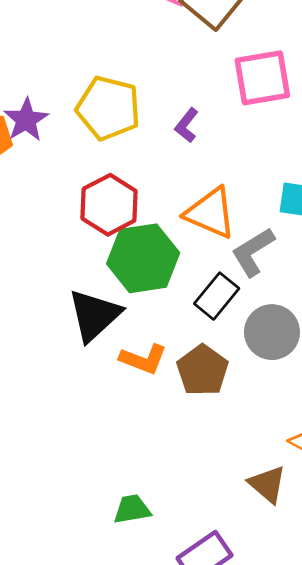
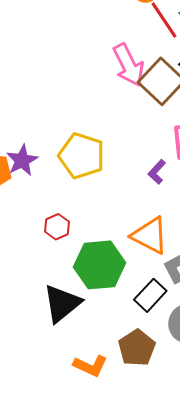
purple L-shape: (187, 125) -> (157, 172), moved
red hexagon: (109, 205) -> (57, 227), moved, size x0.6
orange L-shape: (143, 359) -> (90, 366), moved

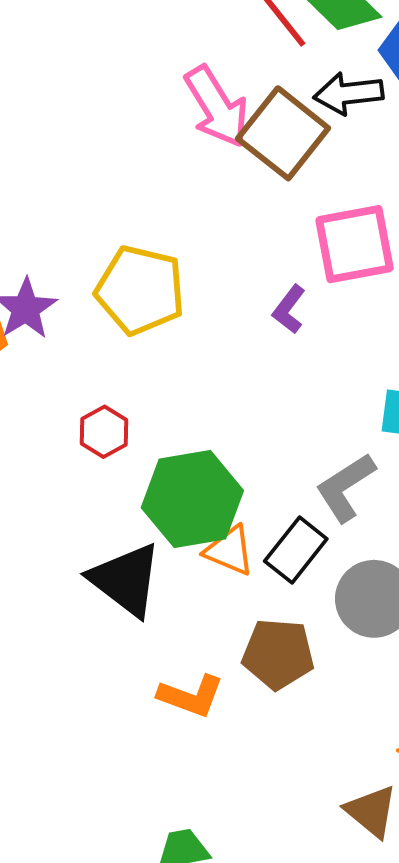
orange triangle: (150, 235) -> (229, 551), moved, size x0.7
black triangle: (62, 303) -> (126, 580), turned -39
brown pentagon: (137, 348) -> (278, 654), turned -30

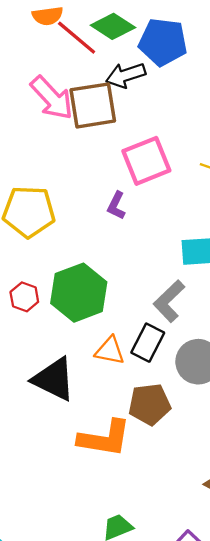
brown square: (283, 133) -> (93, 105), turned -36
green hexagon: (192, 499) -> (79, 293), moved
orange L-shape: (191, 696) -> (104, 438), size x1.4

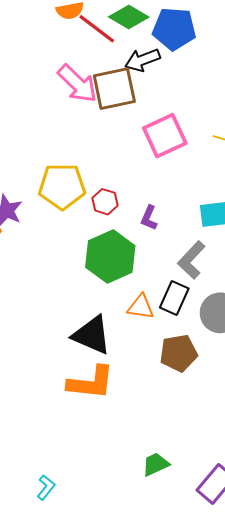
purple L-shape: (116, 206) -> (149, 218), moved
red hexagon: (24, 297) -> (105, 202), moved
orange L-shape: (104, 438) -> (91, 383), moved

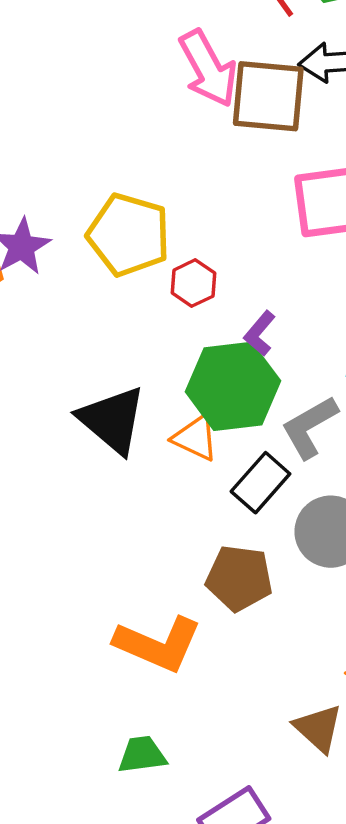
green hexagon: (110, 256) -> (233, 386), moved
orange triangle: (141, 307) -> (195, 438), moved
black triangle: (92, 335) -> (112, 420), moved
orange L-shape: (91, 383) -> (158, 644), moved

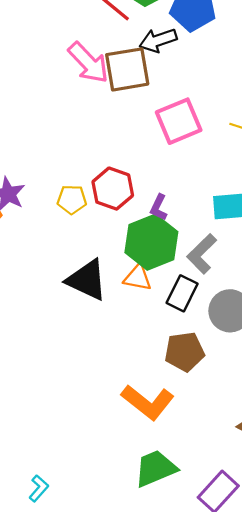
yellow pentagon: (129, 235) -> (72, 199), moved, size x0.6
red hexagon: (193, 283) -> (113, 189), size x1.5
orange L-shape: (158, 644) -> (148, 402), turned 30
green trapezoid: (142, 755) -> (155, 468), size x1.5

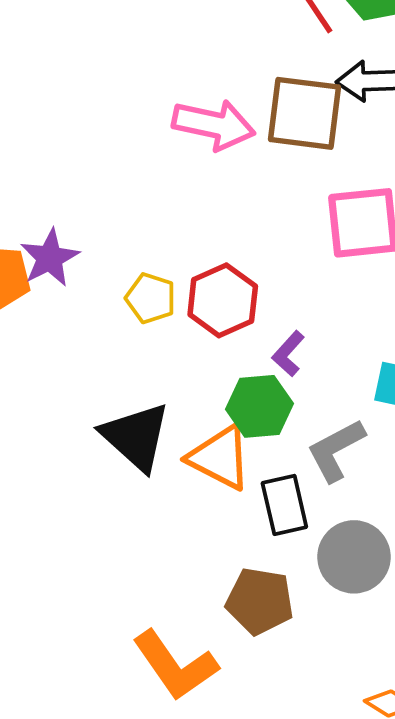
pink arrow: (88, 63) -> (214, 125), moved, turned -51
green hexagon: (151, 242) -> (259, 406), size x0.7
orange triangle: (138, 278) -> (220, 458), size x1.4
black rectangle: (182, 293) -> (284, 505), turned -56

